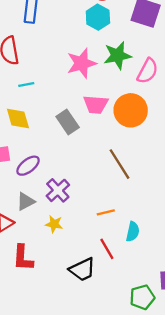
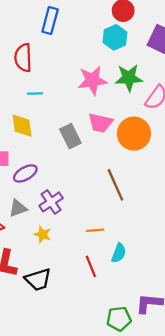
black trapezoid: (82, 270) -> (38, 280), moved

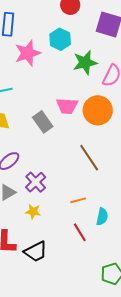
cyan hexagon: (115, 37) -> (60, 39), moved
pink star: (92, 80) -> (28, 53), moved

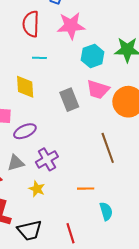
cyan hexagon: (60, 39) -> (93, 56), moved
cyan semicircle: (102, 217) -> (106, 211), turned -42
red line: (80, 232) -> (71, 233), moved

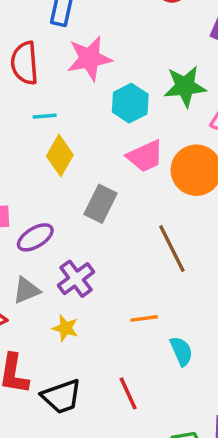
yellow diamond: (25, 87) -> (60, 156), moved, turned 40
pink trapezoid: (98, 89) -> (145, 156), turned -35
gray rectangle: (69, 100) -> (100, 204), moved, turned 55

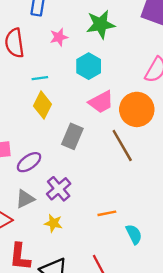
pink star: (89, 58) -> (59, 37), size x0.6
green star: (185, 86) -> (101, 24), moved
cyan line: (45, 116) -> (40, 78), moved
brown line: (172, 249) -> (122, 146), moved

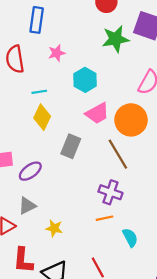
green star: (101, 24) -> (116, 39), moved
purple cross: (59, 189) -> (110, 192), moved, turned -30

